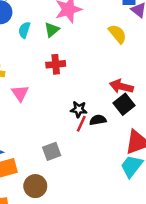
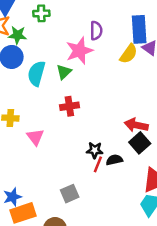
cyan semicircle: (24, 30) -> (36, 73), size x1.5
yellow semicircle: (117, 34) -> (129, 54), moved, turned 78

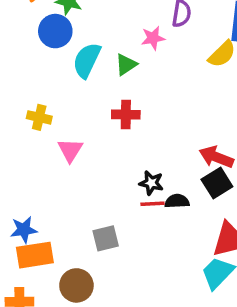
pink star: (79, 51) -> (153, 38), size x0.6
red line: (98, 164) -> (153, 204), turned 56

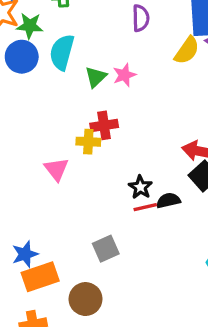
pink star: (153, 38) -> (124, 75), moved
cyan semicircle: (87, 60) -> (62, 52), moved
yellow cross: (39, 117) -> (88, 142), moved
black star: (151, 183) -> (140, 187), turned 30

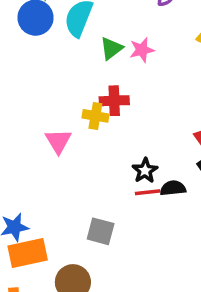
gray square: (106, 249) -> (101, 231), turned 32

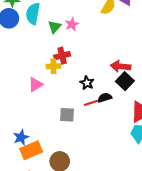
pink triangle: (58, 141) -> (36, 84), turned 42
black star: (145, 171) -> (87, 83), moved
gray square: (101, 231) -> (67, 115), moved

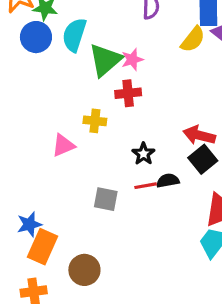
green triangle: (55, 27) -> (105, 60), size x1.6
red cross: (62, 56) -> (128, 93), moved
orange rectangle: (31, 150) -> (42, 247), turned -50

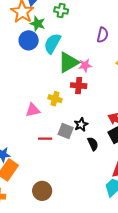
black semicircle: (168, 181) -> (93, 144), turned 64
red line: (146, 186) -> (45, 139), moved
gray square: (106, 199) -> (66, 131), moved
brown circle: (84, 270) -> (42, 191), moved

